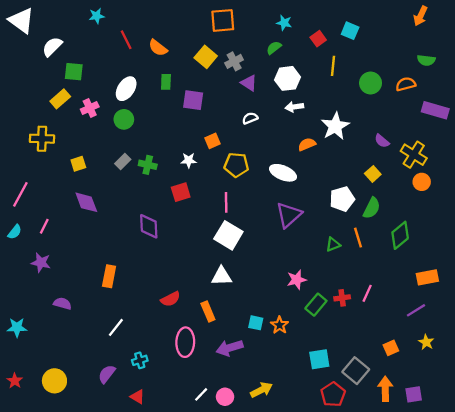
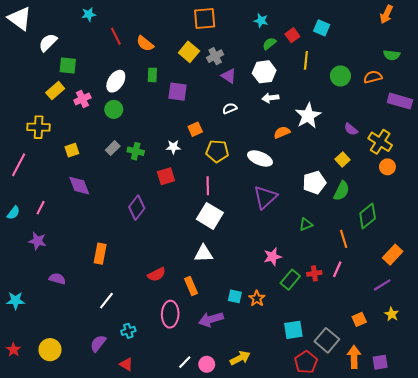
green semicircle: (274, 48) -> (269, 44), moved
pink line: (20, 194) -> (19, 165), moved
purple diamond: (149, 226) -> (137, 208), turned 40
orange line: (358, 238) -> (344, 239), moved
orange rectangle: (427, 277) -> (393, 255), turned -36

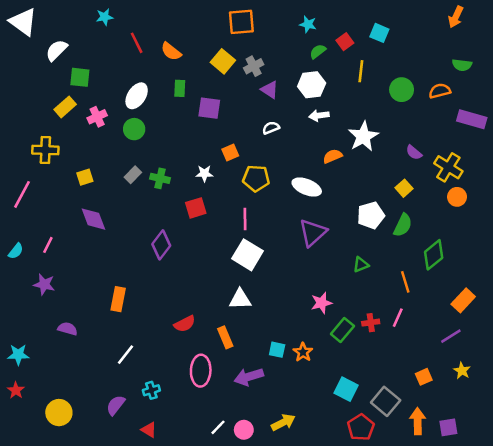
cyan square: (293, 330) -> (346, 389), turned 36
red star: (13, 350) -> (16, 390), moved

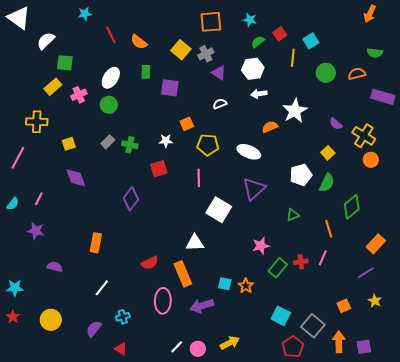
orange square: (241, 22) -> (211, 22), moved
cyan square: (379, 33) -> (311, 41), moved, turned 35
white square: (247, 255) -> (219, 210), moved
orange rectangle: (225, 337) -> (183, 274), size x1.4
yellow circle: (59, 413) -> (51, 320), moved

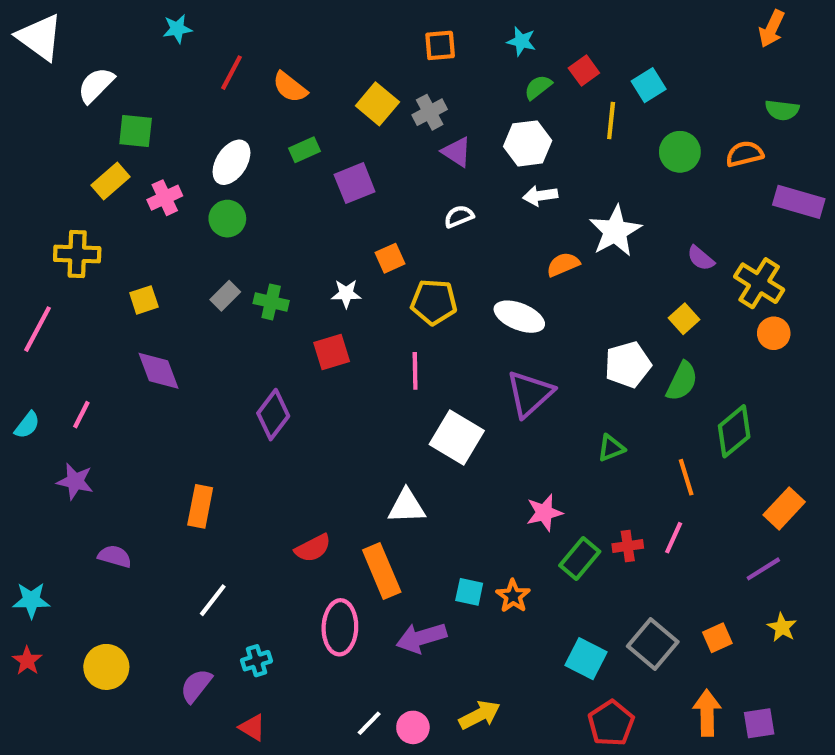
orange square: (211, 22) -> (440, 45), size x0.7
red line: (111, 35) -> (231, 73), turned 54
green rectangle: (146, 72) -> (304, 150), turned 64
purple square: (170, 88) -> (355, 183), turned -30
gray square: (313, 326) -> (653, 644), moved

